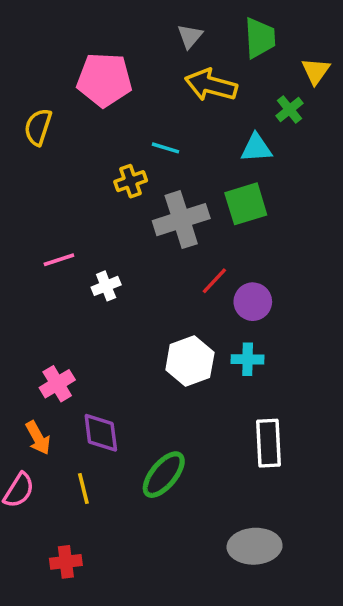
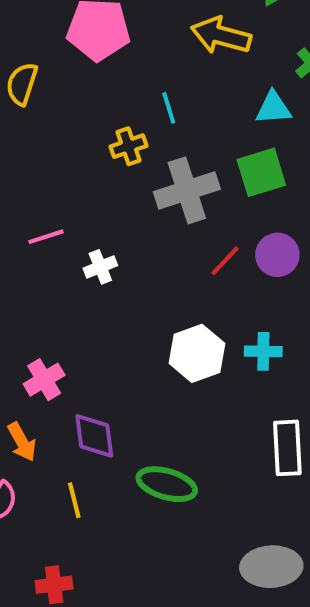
cyan line: (165, 148) -> (169, 108), turned 56
purple circle: (253, 302) -> (277, 255), moved
green ellipse: (164, 475) -> (167, 484), turned 66

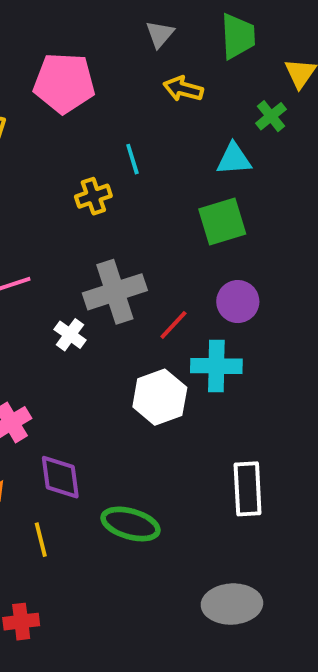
yellow arrow: (221, 36) -> (183, 89), size x0.7
gray cross: (187, 190) -> (115, 292), moved
red line: (225, 261) -> (173, 325), moved
white cross: (100, 267) -> (70, 335), moved, turned -32
cyan cross: (263, 351) -> (216, 366), moved, size x1.4

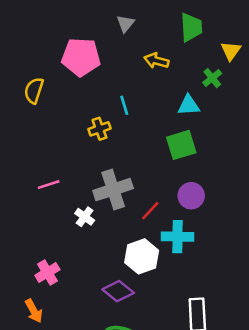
gray triangle: (160, 34) -> (125, 24), moved
purple diamond: (60, 477) -> (118, 291), moved, turned -44

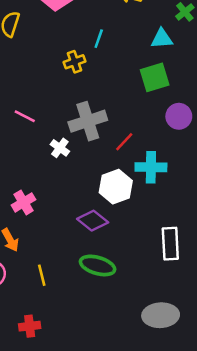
cyan line: (124, 105) -> (99, 39), turned 36
pink line: (49, 185) -> (25, 116), turned 45
purple circle: (191, 196) -> (179, 116), moved

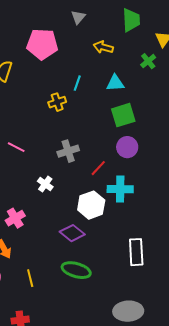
cyan triangle: (162, 39) -> (115, 83), moved
purple circle: (179, 116) -> (127, 147), moved
gray cross: (88, 121) -> (68, 151), size x0.7
white cross: (60, 148) -> (45, 184), moved

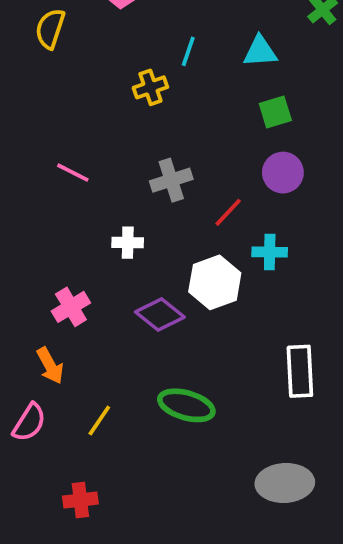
green square: (123, 115) -> (275, 112), size x0.7
white cross: (45, 184) -> (128, 243), turned -35
cyan cross: (120, 189) -> (270, 252), size x0.7
purple diamond: (72, 233) -> (160, 315), moved
yellow line: (30, 278) -> (99, 421), turned 48

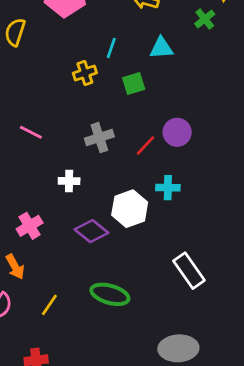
green square: (275, 112) -> (134, 84), moved
red line: (228, 212) -> (145, 145), moved
white rectangle: (300, 371) -> (189, 271), turned -32

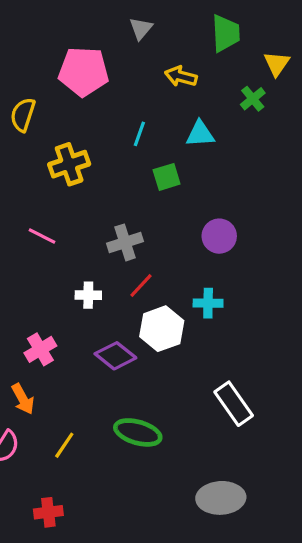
yellow cross: (85, 73) -> (69, 164), moved, size x1.4
red line: (145, 145) -> (141, 286), moved

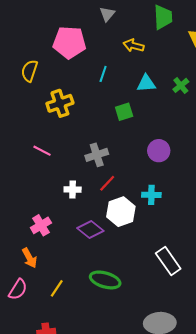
green cross: (253, 99) -> (181, 85), moved
cyan line: (139, 134) -> (103, 74), moved

